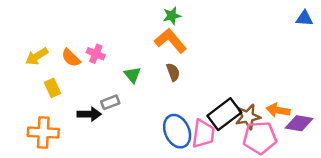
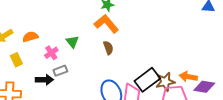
pink cross: (96, 54) -> (51, 53), moved, turned 32
orange semicircle: (71, 58) -> (30, 37), turned 119
green triangle: (132, 75) -> (72, 42), moved

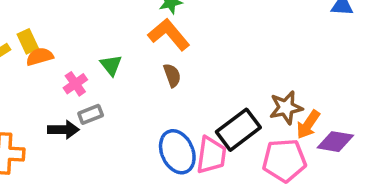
yellow rectangle: (16, 60) -> (28, 41), moved
orange arrow: (188, 77) -> (308, 125), turned -66
brown star: (165, 82) -> (286, 108), moved

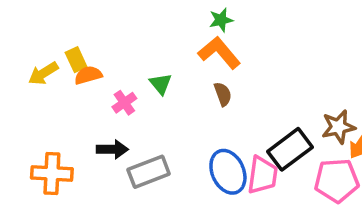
gray rectangle: (91, 114) -> (149, 172), moved, size x1.6

